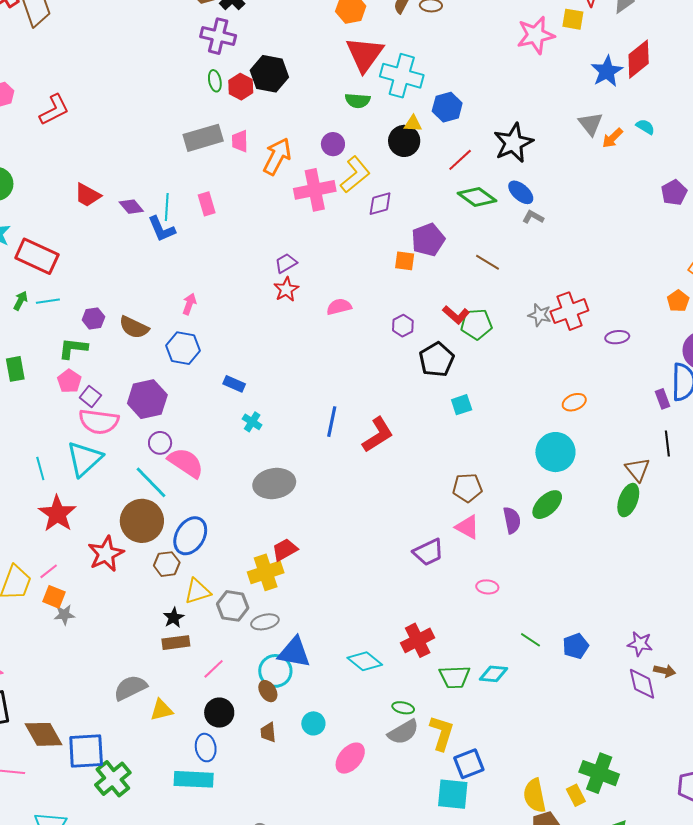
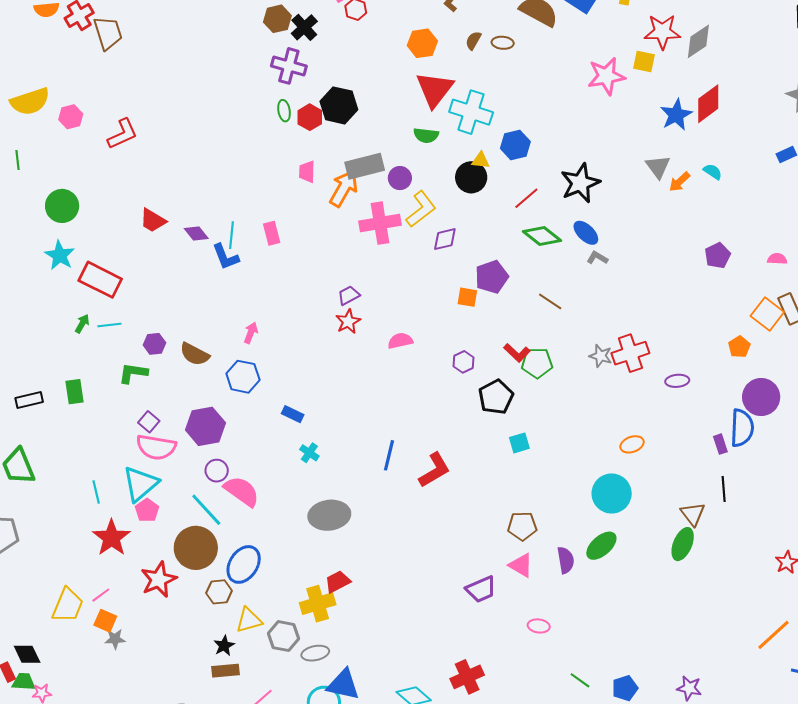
gray rectangle: (203, 138) -> (365, 166), moved
purple pentagon: (674, 193) -> (718, 255), moved
pink pentagon: (69, 381) -> (147, 510), moved

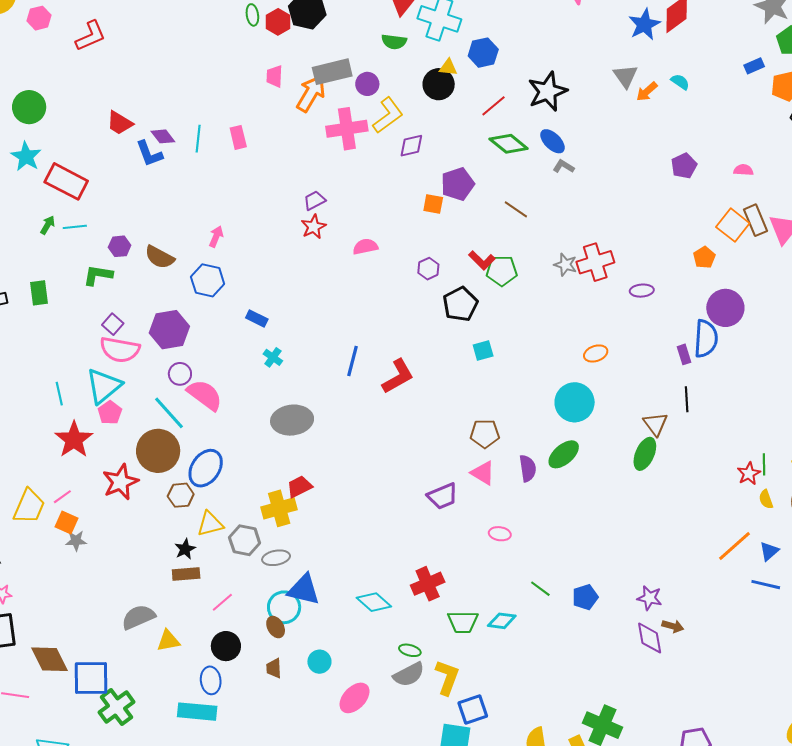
blue L-shape: (226, 257) -> (149, 154), moved

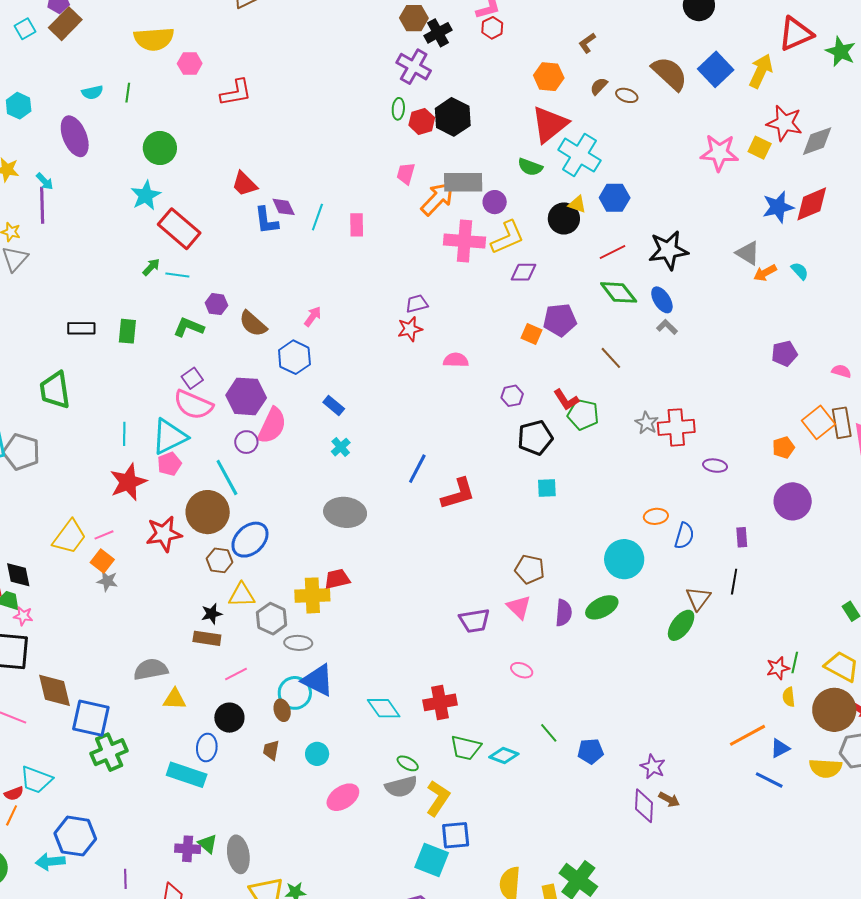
gray triangle: (626, 76) -> (748, 253), turned -36
blue semicircle: (706, 339) -> (684, 536), moved, size x0.7
pink semicircle: (205, 395) -> (272, 426), moved, turned 66

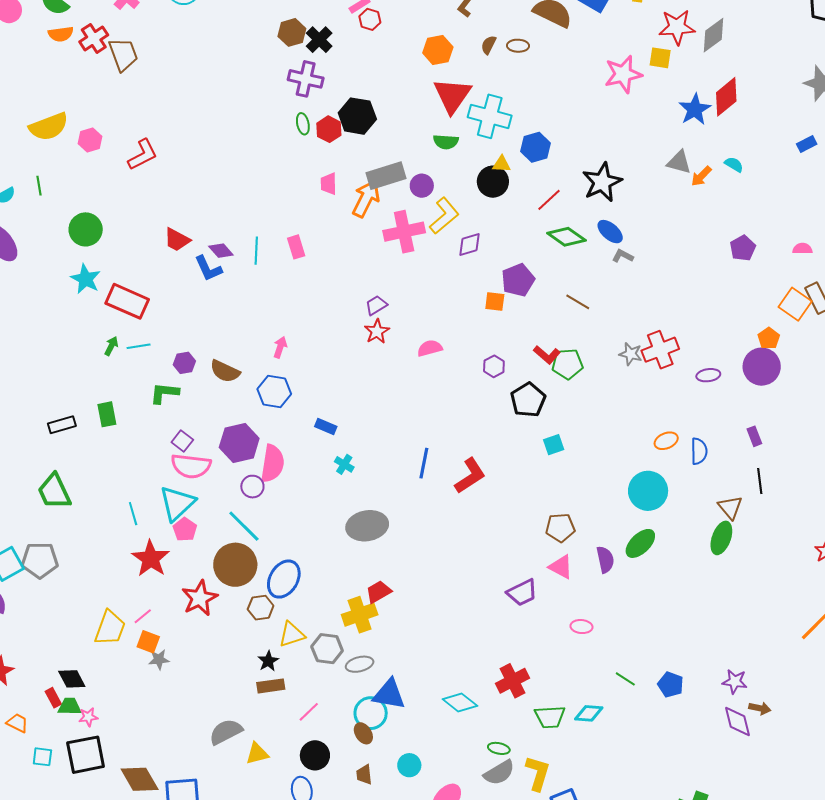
purple circle: (793, 501) -> (762, 367), moved
blue pentagon: (590, 751) -> (671, 685), turned -30

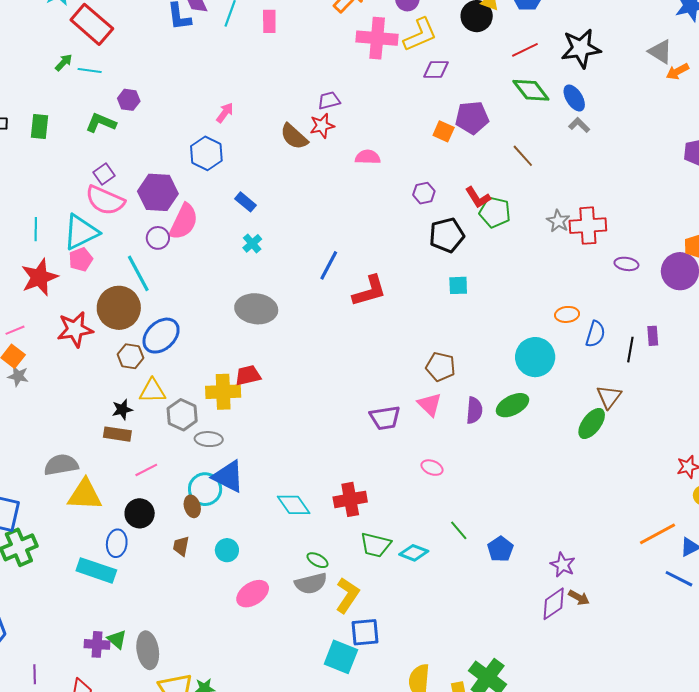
brown semicircle: (225, 371) -> (294, 137), moved
black line: (760, 481) -> (630, 350), moved
purple diamond: (737, 722) -> (554, 604), turned 52
yellow triangle: (257, 754) -> (85, 495), size x1.5

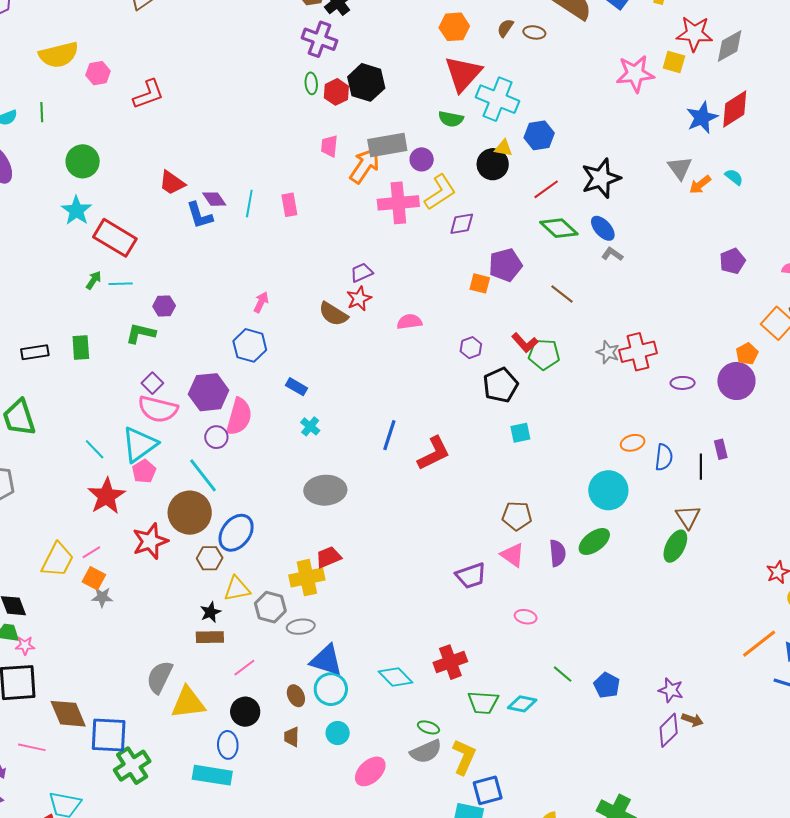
gray triangle: (660, 52) -> (680, 168), turned 32
cyan line: (36, 229) -> (95, 449), turned -35
gray semicircle: (61, 465) -> (160, 677), turned -44
cyan circle: (205, 489) -> (331, 689), moved

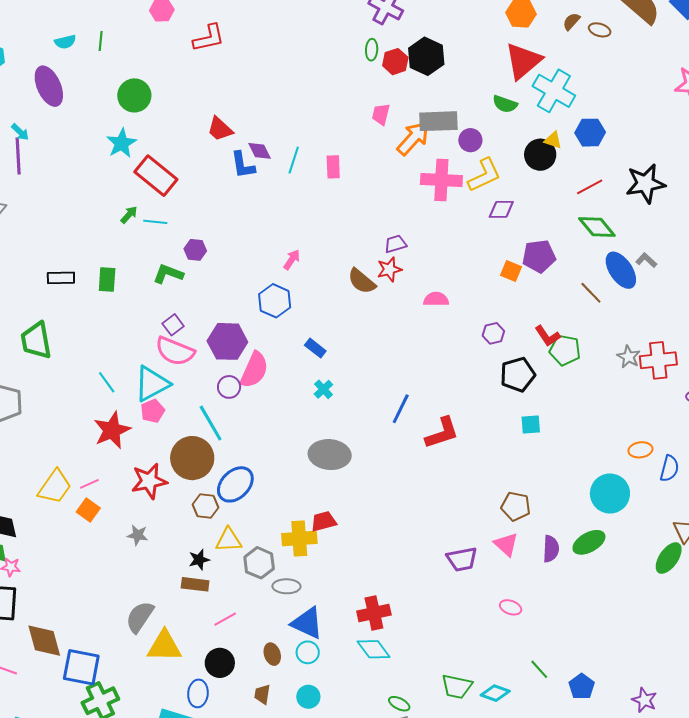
blue ellipse: (603, 228) -> (621, 270), moved, size x1.4
gray star: (102, 597) -> (138, 535), moved
red cross: (450, 662) -> (374, 613), moved
cyan circle: (331, 689) -> (308, 652), size x0.7

